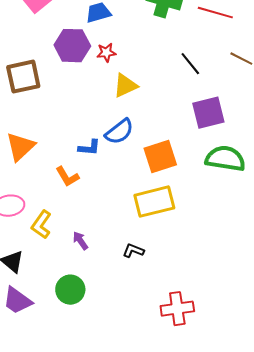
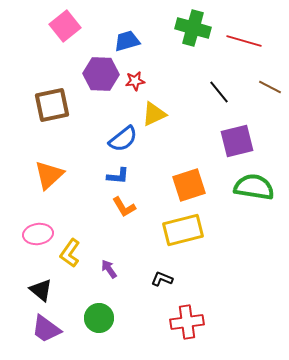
blue semicircle: (119, 132) -> (123, 139), moved
orange L-shape: (67, 177) -> (124, 207), moved
red cross: (177, 309) -> (187, 322), moved

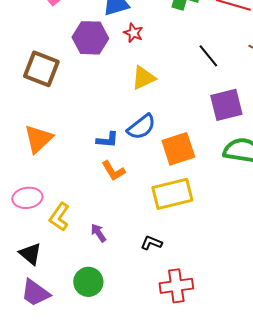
red star: (135, 81) -> (133, 33), moved, turned 30
brown square: (52, 105) -> (41, 69), turned 33
blue semicircle: (123, 139) -> (141, 127), moved

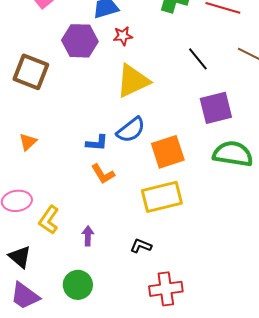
red star: (133, 33) -> (123, 36), turned -30
yellow triangle: (143, 78) -> (133, 81), size x1.4
orange triangle: (38, 139) -> (28, 142), size x0.6
purple arrow: (98, 233) -> (88, 236), turned 36

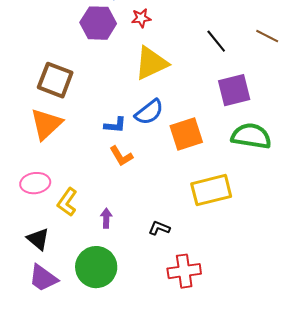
brown square: (31, 72) -> (55, 80), moved
orange triangle: (28, 142) -> (46, 124), size x1.8
yellow rectangle: (162, 197) -> (211, 190), moved
green circle: (78, 285) -> (96, 267), size x1.4

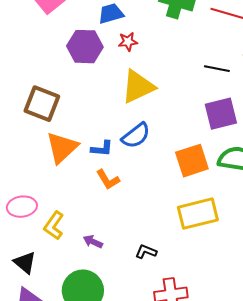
black line: (216, 41) -> (217, 69), moved, turned -40
orange triangle: (46, 124) -> (62, 148), moved
orange square: (186, 134) -> (192, 161), moved
purple arrow: (106, 218) -> (93, 242), turned -66

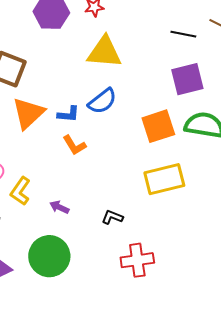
yellow triangle: (138, 87) -> (104, 52), turned 30

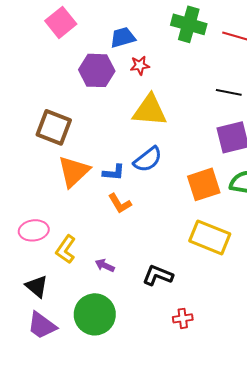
yellow rectangle: (164, 179) -> (210, 237), turned 36
black L-shape: (112, 217) -> (158, 275), size x1.4
red cross: (137, 260) -> (183, 318), size x0.6

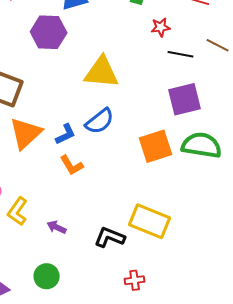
red star: (140, 65) -> (161, 27), moved
blue L-shape: (114, 172) -> (66, 134), turned -30
yellow rectangle: (210, 237) -> (150, 221), moved
green circle: (95, 314) -> (47, 276), size x0.6

